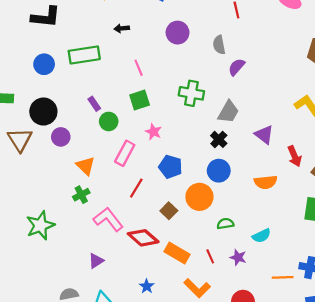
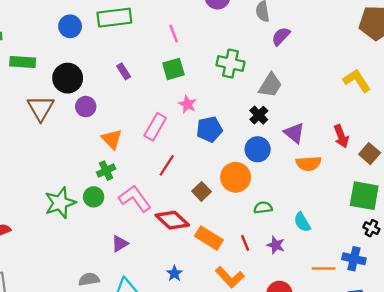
green circle: (109, 121) -> (94, 197), moved
purple triangle: (264, 135) -> (294, 133), moved
blue pentagon: (170, 167) -> (209, 129), moved, turned -30
cyan semicircle: (261, 236) -> (302, 222), turned 84

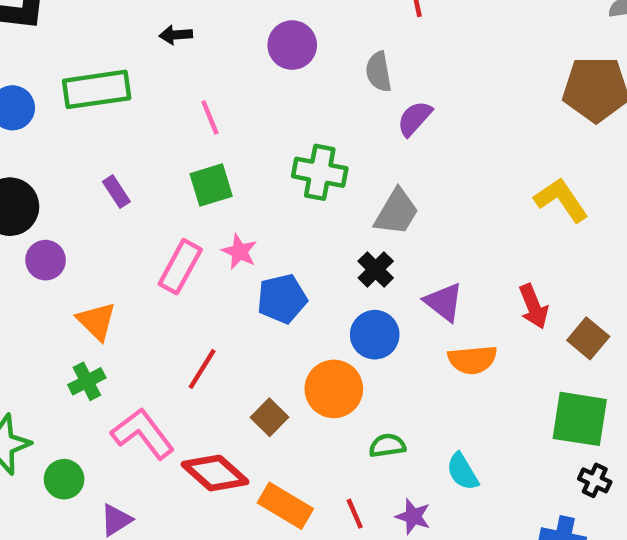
pink rectangle: (155, 127) -> (180, 267), moved
green circle: (94, 197) -> (64, 479), moved

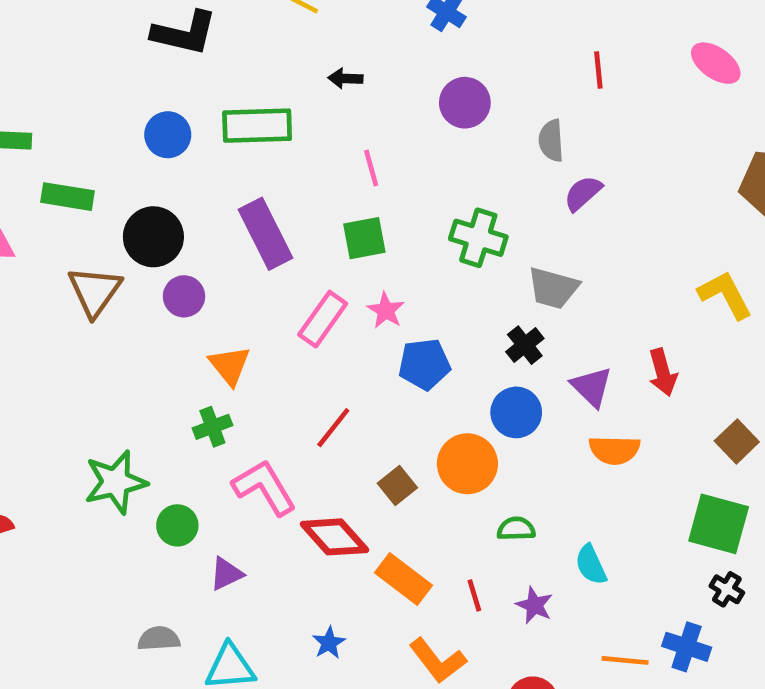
purple rectangle: (116, 192) -> (265, 234), size x2.0
gray trapezoid: (396, 212) -> (553, 288), turned 68
red arrow: (534, 306) -> (663, 372), moved

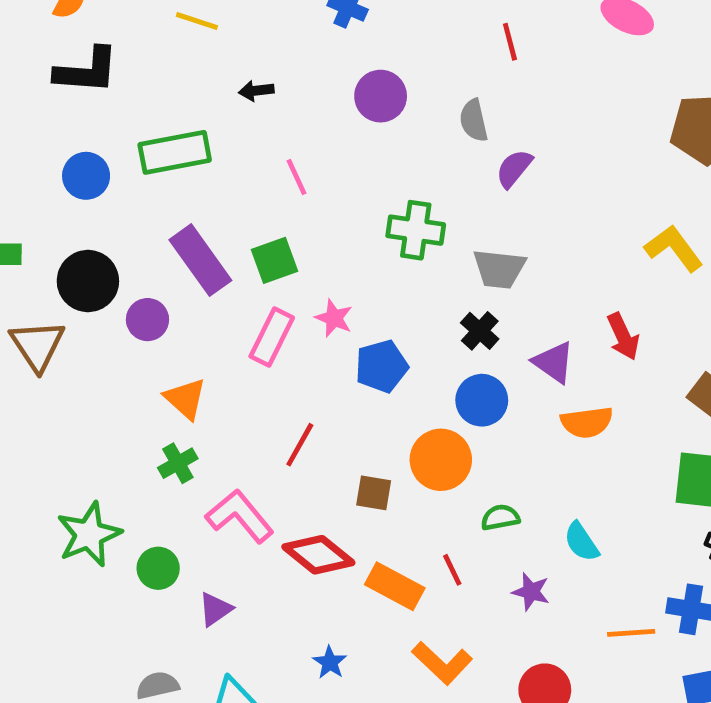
green square: (364, 238) -> (275, 260), moved
purple circle: (184, 296) -> (147, 320), moved
brown square: (397, 486) -> (374, 493), turned -33
red line: (474, 595) -> (452, 570), moved

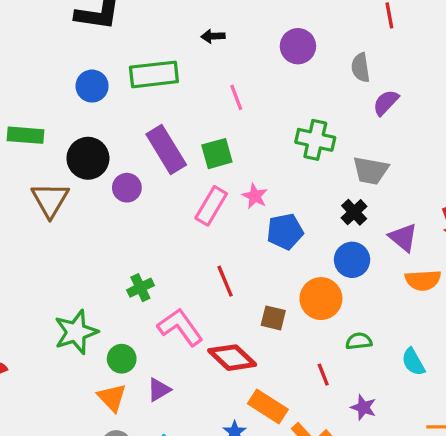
orange triangle: (185, 399) -> (112, 398), moved
red line: (300, 445) -> (225, 281), turned -56
orange rectangle: (395, 586) -> (268, 407), moved
purple star: (531, 592) -> (363, 407), moved

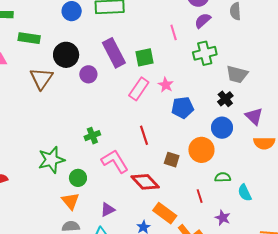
pink line: (236, 97) -> (174, 32), moved
purple semicircle: (386, 103) -> (203, 21), moved
green cross: (315, 140) -> (205, 53), turned -30
cyan semicircle: (413, 362) -> (245, 193), moved
purple triangle: (159, 390) -> (108, 210), moved

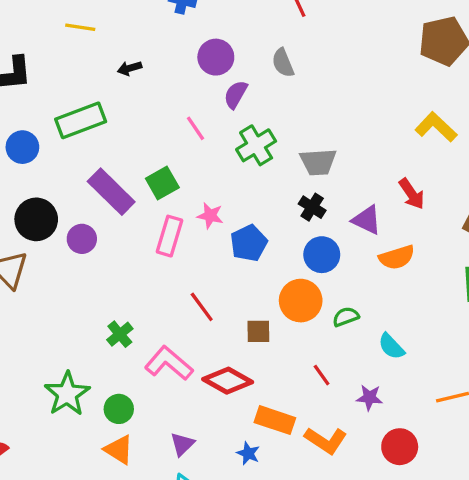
green semicircle: (223, 177) -> (346, 317), moved

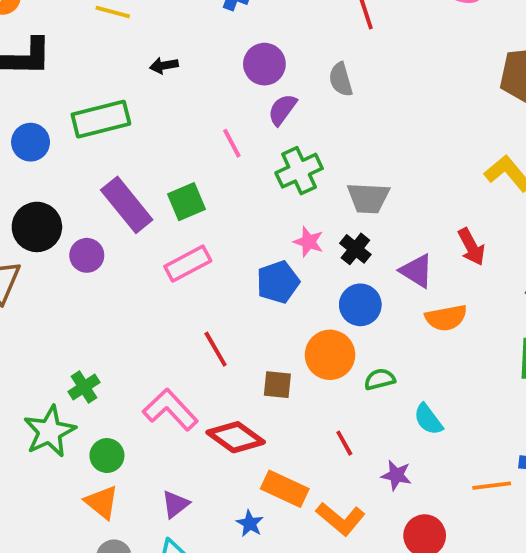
pink star: (210, 216) -> (309, 242), moved
pink rectangle: (169, 236) -> (188, 264), turned 39
green cross: (120, 334) -> (84, 387), moved

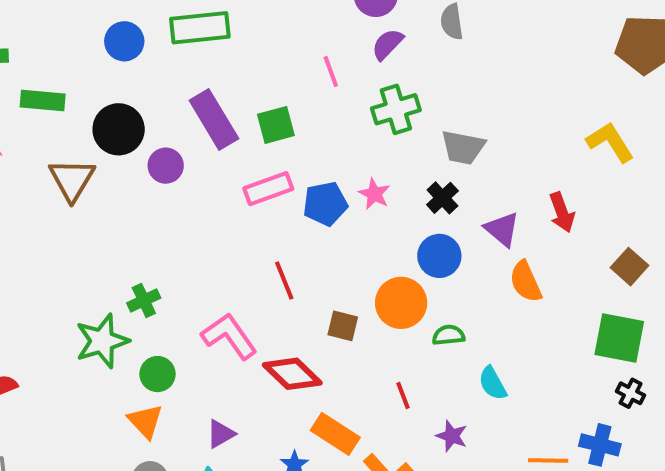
pink star: (309, 242) -> (374, 194), moved
blue pentagon: (278, 282) -> (325, 204), moved
orange semicircle: (446, 318) -> (526, 282), turned 69

